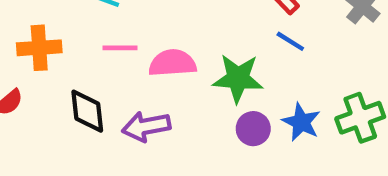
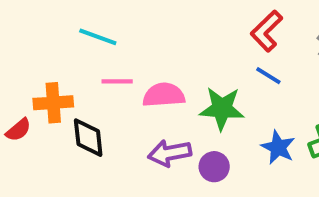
orange cross: (39, 48) -> (53, 103), moved
purple arrow: (146, 126) -> (170, 153), moved
purple circle: (253, 129) -> (214, 167), moved

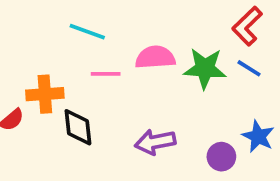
pink semicircle: (164, 95) -> (155, 57), moved
green star: (222, 109) -> (205, 68), moved
purple circle: (214, 167) -> (221, 157), moved

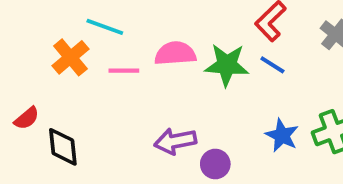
orange cross: (45, 94) -> (70, 57), moved, turned -36
black diamond: (78, 127) -> (63, 147), moved
purple circle: (221, 157) -> (215, 164), moved

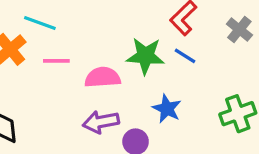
pink semicircle: (175, 53) -> (103, 77), moved
blue star: (282, 135) -> (167, 109), moved

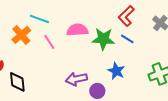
pink line: (56, 61) -> (49, 42), turned 56
pink semicircle: (103, 77) -> (77, 30), moved

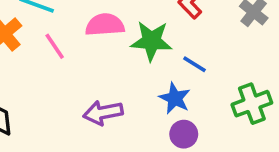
blue line: (127, 39) -> (195, 64), moved
purple circle: (97, 91) -> (184, 134), moved

